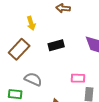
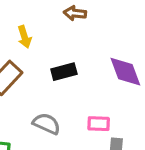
gray semicircle: (33, 79) -> (47, 124), moved

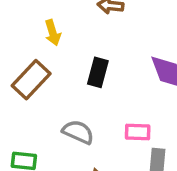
black rectangle: (64, 72) -> (98, 72), turned -60

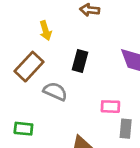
gray semicircle: (78, 132) -> (55, 91), moved

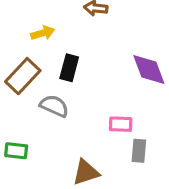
yellow arrow: (46, 31) -> (43, 33), turned -90
black rectangle: (80, 61) -> (69, 68), moved

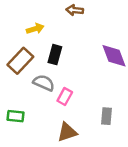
pink rectangle: (121, 124) -> (65, 96), moved, turned -63

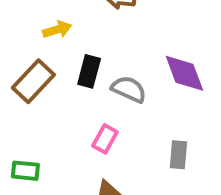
gray semicircle: (44, 83) -> (129, 89), moved
gray rectangle: (107, 116) -> (178, 155), moved

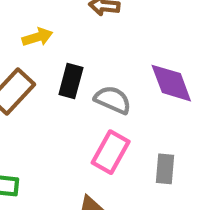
pink rectangle: (105, 139) -> (111, 152), moved, size x1.4

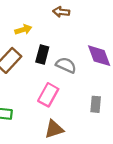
pink rectangle: (111, 152) -> (48, 95), moved

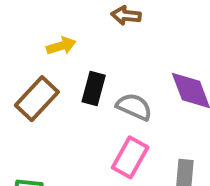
pink rectangle: (48, 95) -> (130, 157), moved

